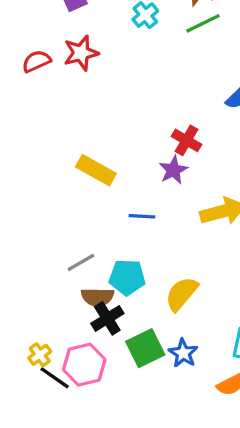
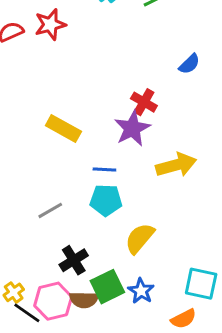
purple star: (173, 170) -> (132, 128), size x1.4
cyan pentagon: (127, 277) -> (106, 200), moved
brown semicircle: (97, 297) -> (84, 300), moved

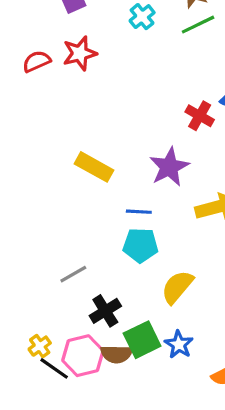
red cross: (144, 102) -> (200, 116), moved
gray line: (50, 210) -> (73, 274), moved

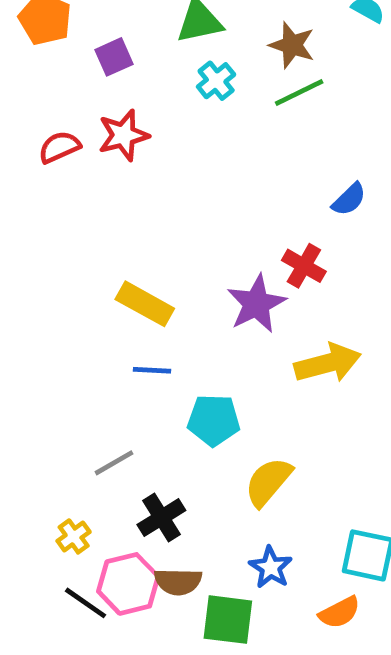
red cross: (200, 116) -> (304, 266), moved
blue line: (139, 212) -> (152, 370), moved
green square: (142, 340) -> (228, 620), moved, turned 33
yellow cross: (40, 346) -> (74, 536), moved

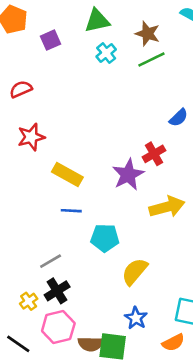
red star: (123, 135) -> (31, 137), moved
red cross: (304, 266) -> (154, 154), turned 30
black cross: (161, 517) -> (57, 291), moved
brown semicircle: (178, 582) -> (91, 344), moved
black line: (85, 603) -> (18, 344), moved

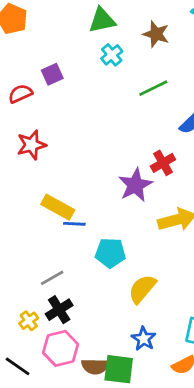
purple square: (51, 40) -> (52, 74), moved
green line: (151, 59) -> (153, 88), moved
yellow rectangle: (67, 175) -> (58, 207), moved

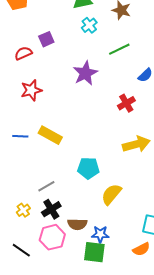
purple star: (135, 185) -> (85, 73), moved
blue line: (74, 224) -> (20, 136), moved
yellow cross: (29, 321) -> (23, 210), moved
blue star: (144, 339) -> (100, 234), moved, turned -30
brown semicircle: (95, 366) -> (77, 224), moved

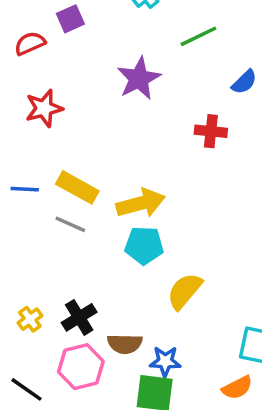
red cross: (126, 103) -> (211, 131), turned 36
yellow arrow: (136, 144) -> (141, 203), moved
gray line: (46, 186) -> (70, 224), moved, turned 54

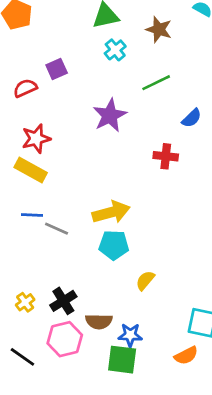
yellow rectangle: (77, 187) -> (31, 170), moved
blue line: (25, 189) -> (32, 215), moved
yellow semicircle: (185, 291) -> (145, 280), size x0.7

